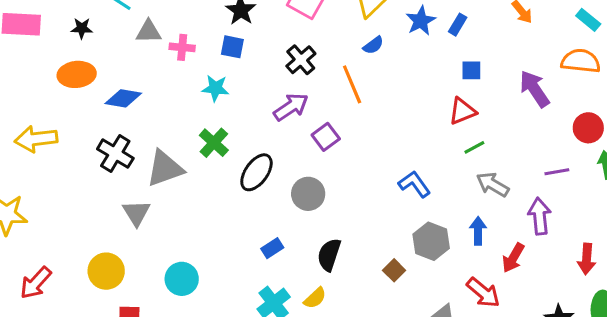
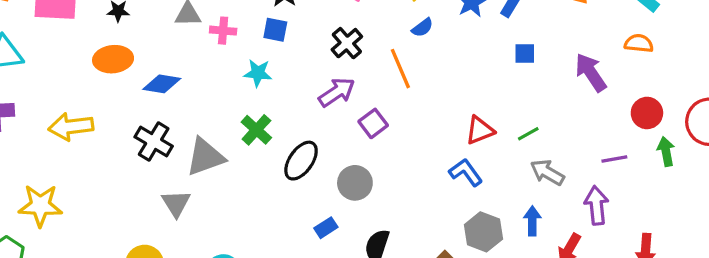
orange semicircle: (581, 61) -> (639, 43), size x0.7
red triangle: (462, 111) -> (480, 130), moved
blue rectangle: (272, 248) -> (326, 228), moved

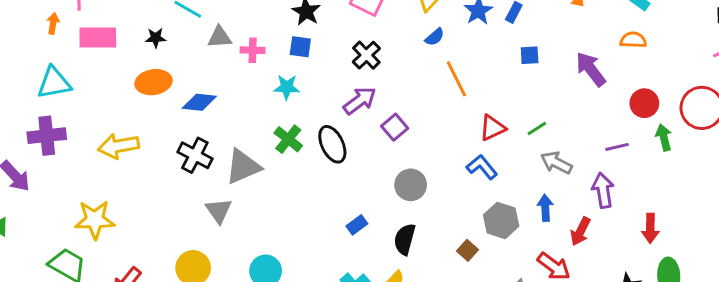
orange line: (400, 69) -> (456, 79), moved
black ellipse: (301, 161) -> (332, 144), moved, turned -57
gray circle: (355, 183) -> (411, 185), moved

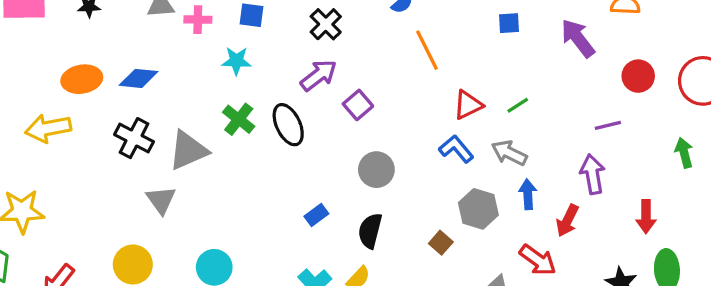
orange ellipse: (153, 82) -> (82, 79), moved
green arrow: (664, 137) -> (684, 153), moved
gray arrow: (556, 163) -> (509, 153), moved

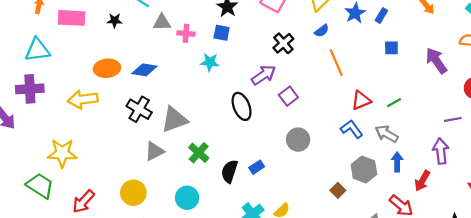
black cross: (326, 24) -> (283, 43), moved
green cross: (239, 119) -> (199, 153), moved
gray triangle: (161, 200) -> (155, 151), turned 35
black semicircle: (370, 231) -> (229, 171), moved

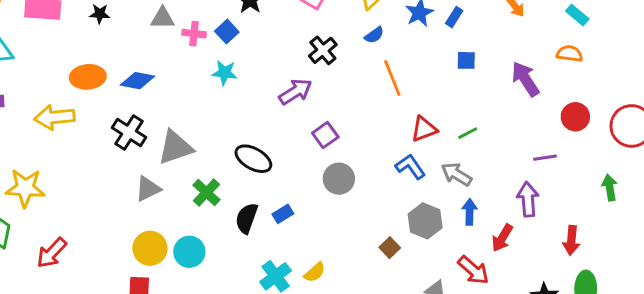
blue square: (222, 33) -> (227, 32), moved, turned 35
purple square: (288, 96) -> (325, 135), moved
black ellipse: (242, 106) -> (253, 159), moved, turned -40
yellow circle: (133, 193) -> (150, 248), moved

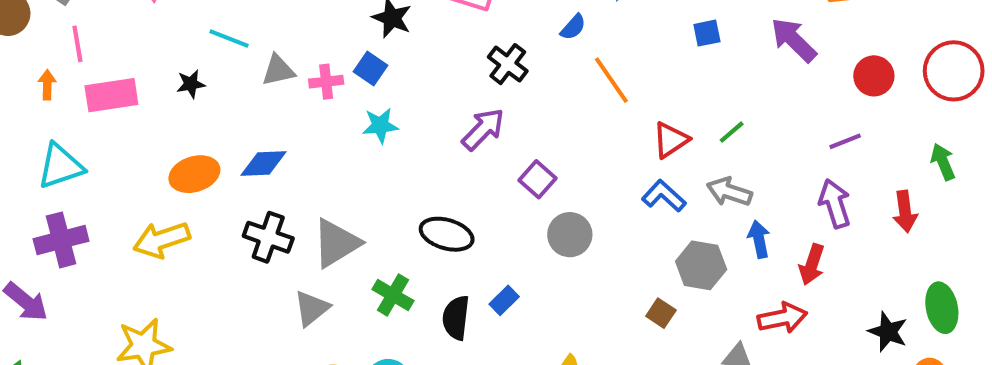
red arrow: (571, 240) -> (905, 211), moved
red arrow: (473, 270) -> (782, 318), turned -40

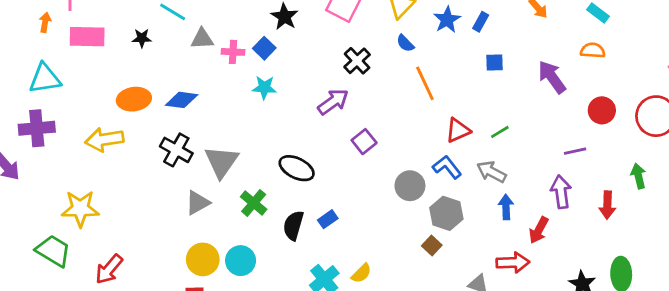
blue semicircle: (573, 27) -> (405, 43), turned 84
gray circle: (570, 235) -> (410, 186), moved
gray triangle: (336, 243) -> (221, 162), turned -33
gray hexagon: (701, 265) -> (446, 213), moved

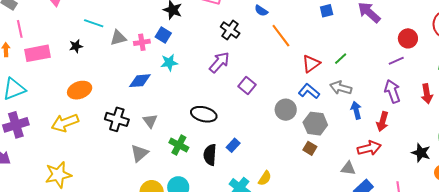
blue diamond: (182, 100) -> (140, 81), moved
red circle: (602, 110) -> (408, 38), moved
gray triangle: (221, 162) -> (150, 121), size x0.6

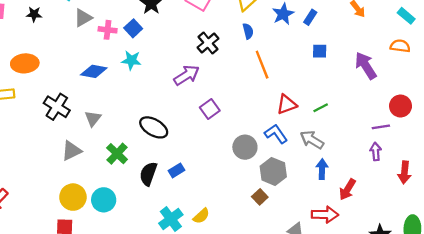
blue semicircle: (261, 11) -> (248, 31), turned -152
gray triangle: (118, 38) -> (83, 18), turned -30
purple arrow: (392, 91) -> (376, 151), moved, size x0.7

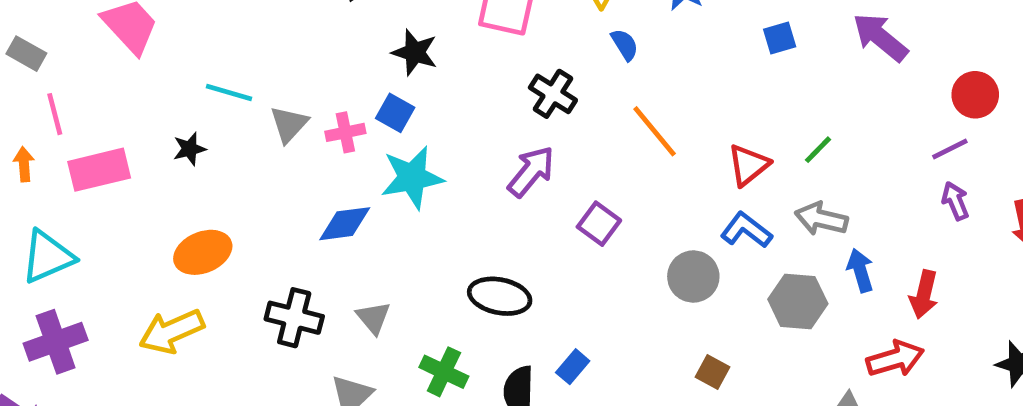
cyan star: (131, 60) -> (412, 178), size x1.5
orange line: (262, 65) -> (655, 131), moved
gray hexagon: (273, 171) -> (798, 301), moved
brown square: (260, 197) -> (713, 372), moved

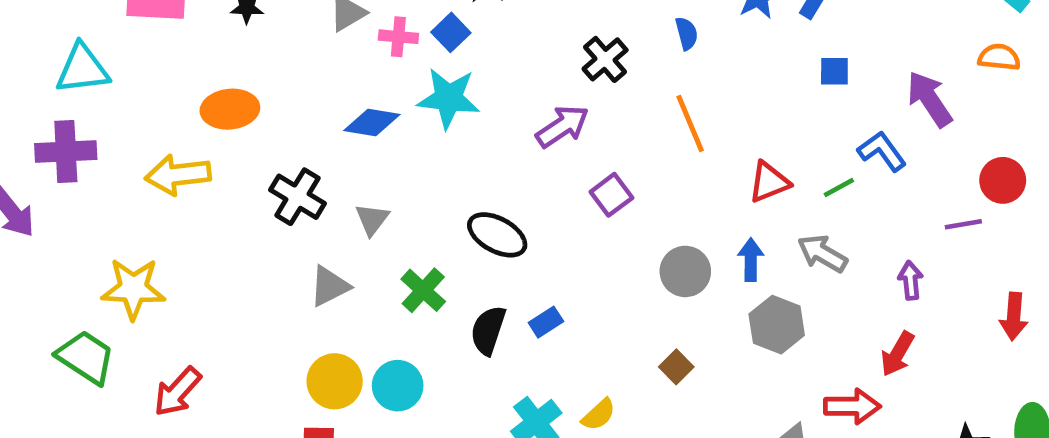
purple arrow: (955, 201) -> (910, 280), moved
blue L-shape: (746, 230) -> (882, 151), moved
blue arrow: (860, 270) -> (751, 260), moved

